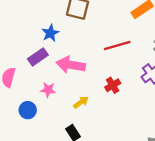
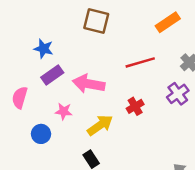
blue star: (50, 33) -> (44, 49), moved, turned -30
yellow arrow: (81, 102) -> (100, 125), size x1.5

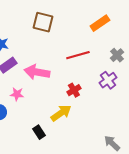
yellow arrow: (100, 125) -> (61, 113), moved

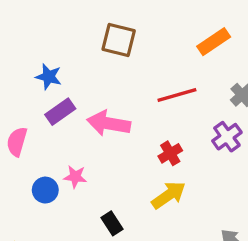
pink star: (17, 94) -> (75, 177), moved
yellow arrow: (61, 113) -> (169, 195), moved

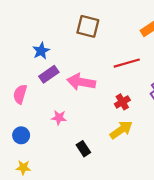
blue star: (49, 77) -> (41, 51), turned 30
blue circle: (45, 190) -> (21, 135), moved

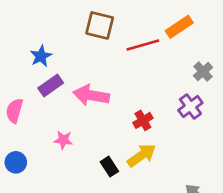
red line: (127, 63) -> (143, 45), moved
black rectangle: (83, 149) -> (109, 167), moved

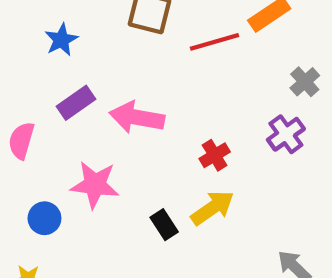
blue star: (41, 56) -> (61, 40), moved
pink star: (63, 140) -> (95, 185), size x1.6
blue circle: (16, 162) -> (44, 218), moved

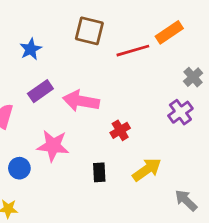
red cross: (215, 155) -> (120, 130), moved
yellow arrow: (212, 208) -> (147, 170), moved
black rectangle: (164, 225) -> (99, 172), turned 30

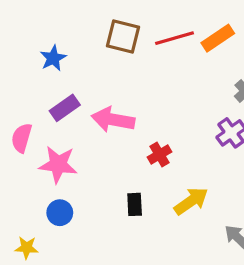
red line: (133, 51) -> (175, 38), moved
pink star: (53, 146) -> (58, 164), moved
blue circle: (19, 168) -> (60, 213), moved

